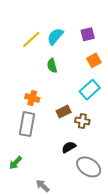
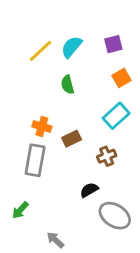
brown rectangle: (64, 112) -> (72, 139), moved
brown cross: (82, 121) -> (107, 156), turned -32

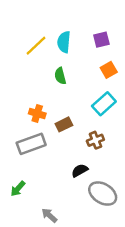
cyan semicircle: (72, 47) -> (64, 42), turned -35
gray rectangle: (35, 160) -> (31, 144), turned 60

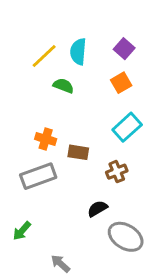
purple square: (101, 40) -> (124, 49), turned -35
orange square: (109, 70) -> (121, 83), moved
green semicircle: (60, 76) -> (63, 86), moved, turned 126
brown rectangle: (64, 124) -> (78, 152), turned 35

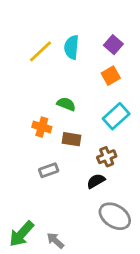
green semicircle: (63, 86) -> (66, 104), moved
gray rectangle: (38, 176) -> (49, 170), moved, size x0.6
black semicircle: (97, 209) -> (96, 181), moved
green arrow: (22, 231) -> (22, 234), moved, size x1.5

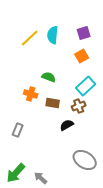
purple square: (113, 45) -> (84, 33), turned 32
brown cross: (107, 157) -> (79, 106), moved
gray rectangle: (49, 170) -> (18, 130), moved, turned -48
black semicircle: (96, 181) -> (67, 125), moved

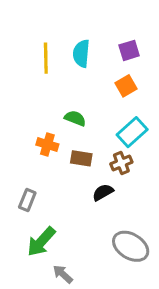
yellow line: (30, 38) -> (46, 58), turned -48
green arrow: (16, 173) -> (41, 242), moved

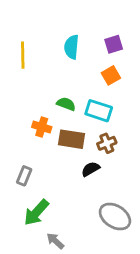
yellow line: (46, 58) -> (23, 55), moved
cyan rectangle: (132, 132) -> (99, 111), moved, turned 60
brown rectangle: (81, 158) -> (72, 139), size x1.4

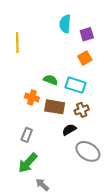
cyan semicircle: (72, 47) -> (65, 24), moved
gray rectangle: (24, 176) -> (27, 135), moved
gray ellipse: (115, 217) -> (88, 151), moved

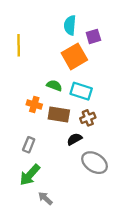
orange square: (85, 58) -> (74, 56), moved, size x1.6

